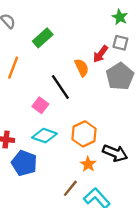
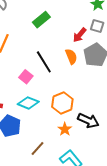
green rectangle: (43, 38) -> (41, 20), moved
orange semicircle: (82, 68) -> (71, 56), moved
brown line: (70, 188) -> (38, 149), moved

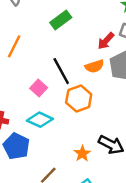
orange semicircle: (71, 56) -> (94, 66), turned 91
orange hexagon: (62, 103) -> (79, 99), moved

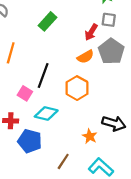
black line: (61, 71) -> (43, 75), moved, turned 60
pink square: (39, 88) -> (25, 93), moved

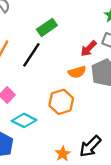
black line: (43, 75) -> (31, 55), moved
black arrow: (114, 123) -> (90, 146), turned 105

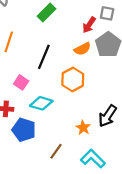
black line: (31, 55) -> (44, 57), moved

